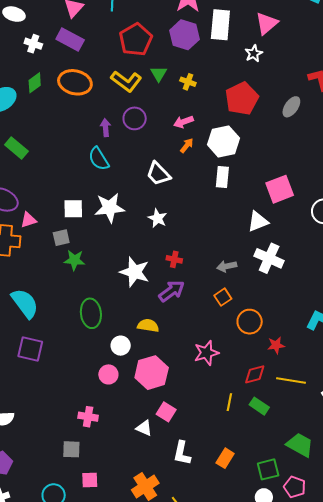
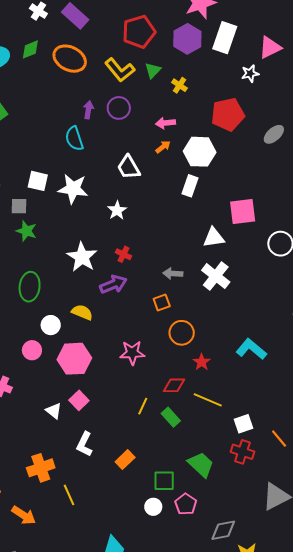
red star: (276, 345) -> (202, 362), turned 30

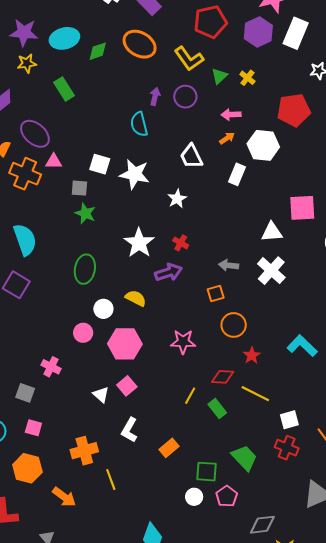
green diamond: (30, 49) -> (98, 51), moved
green triangle: (153, 70) -> (219, 76), moved
white rectangle: (190, 186) -> (237, 174), moved

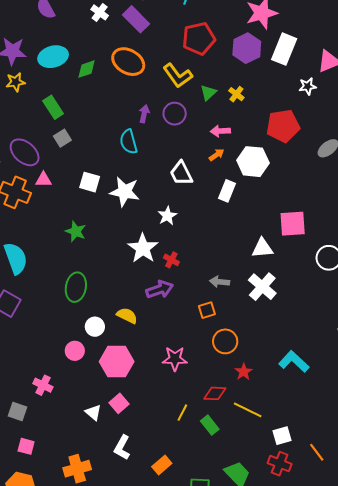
gray square: (79, 188) -> (62, 138), moved, turned -36
white star: (139, 243) -> (143, 248), moved

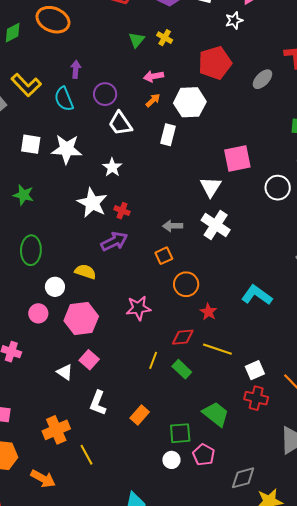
yellow L-shape: (178, 76) -> (26, 85), moved
purple circle: (175, 114) -> (105, 94), moved
white triangle: (262, 248) -> (211, 187), turned -45

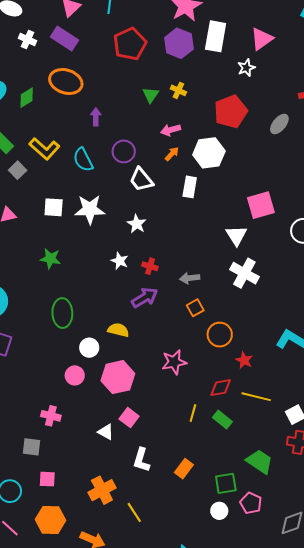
purple arrow: (76, 69) -> (96, 117), moved
white star: (92, 203) -> (120, 261), size x0.6
gray arrow: (173, 226) -> (190, 278), moved

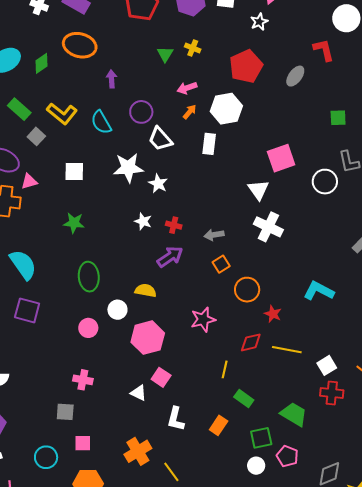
white star: (90, 209) -> (128, 168), moved
pink circle: (75, 375) -> (88, 328), moved
green rectangle: (222, 420) -> (244, 399), moved

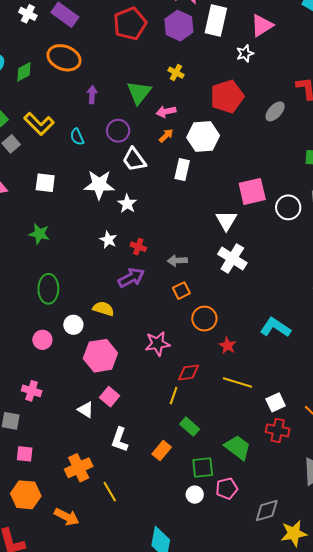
green triangle: (165, 54) -> (139, 93), moved, size x1.5
cyan semicircle: (101, 122) -> (77, 137), size x0.7
white circle: (325, 182) -> (288, 207), moved
red diamond: (251, 342) -> (188, 373), moved
pink pentagon: (287, 456) -> (227, 488), turned 30

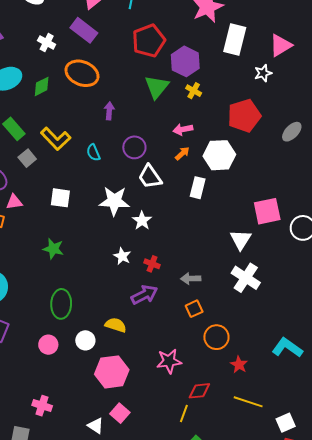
white cross: (28, 14) -> (47, 43), moved
purple hexagon: (179, 26) -> (185, 61), moved
green triangle: (139, 93) -> (157, 87), moved
pink circle: (42, 340) -> (48, 345), moved

